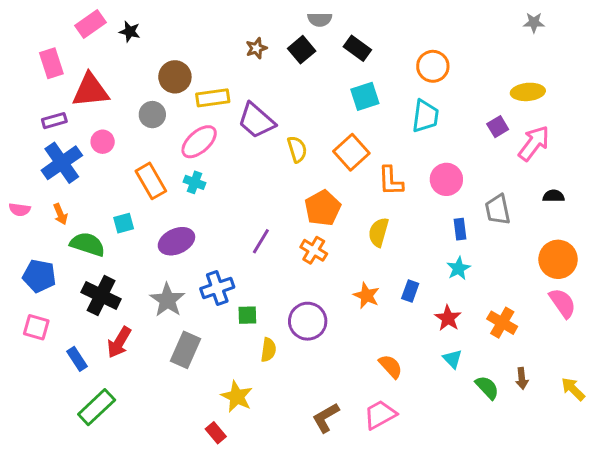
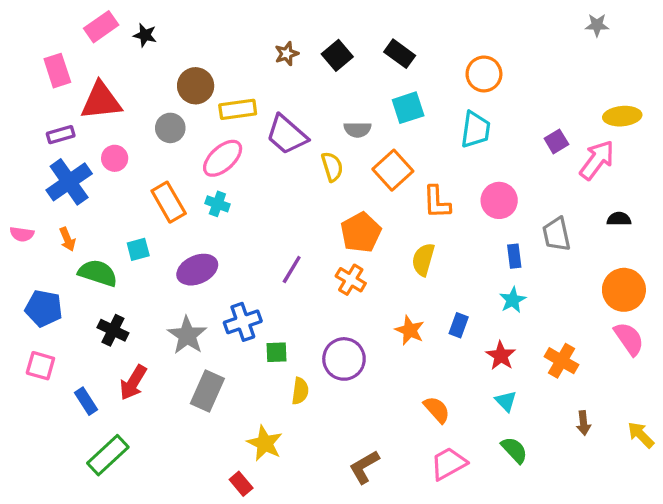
gray semicircle: (320, 20) -> (357, 130), moved
yellow ellipse: (528, 92) -> (622, 116), moved
black cross: (101, 296) -> (113, 330), size x0.7
green semicircle: (487, 388) -> (514, 450), moved
pink trapezoid: (380, 415) -> (449, 464), moved

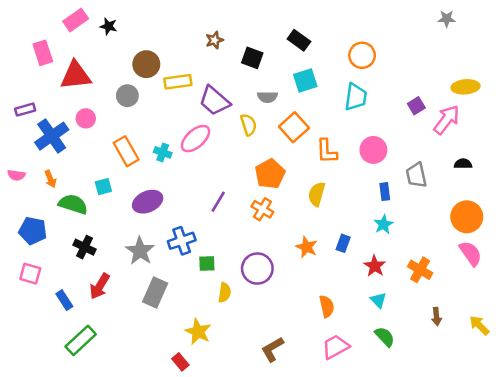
black square: (337, 55) -> (252, 58), moved, turned -30
purple rectangle: (61, 135) -> (25, 110), moved
pink ellipse: (223, 158) -> (196, 139), moved
orange semicircle: (437, 410) -> (327, 306), turned 30

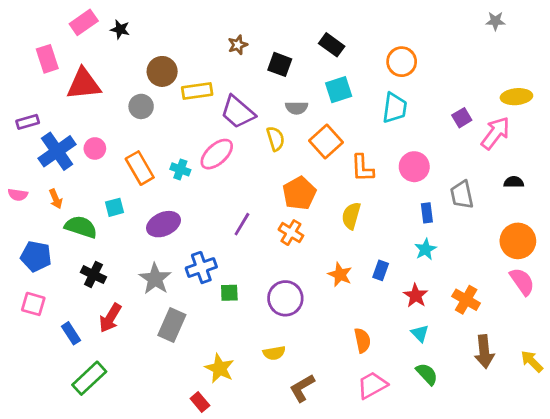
pink circle: (86, 118) -> (95, 148), moved
yellow semicircle: (225, 292) -> (274, 353), moved, turned 72
brown arrow: (436, 316) -> (484, 352), size x1.6

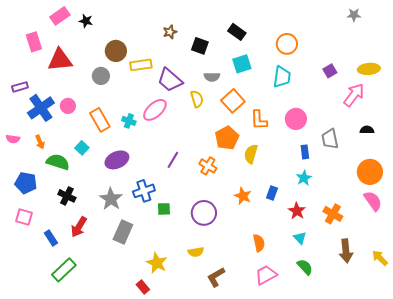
purple square: (462, 118) -> (330, 71), moved
orange pentagon: (299, 193) -> (227, 138), moved
cyan square: (114, 207) -> (82, 148), turned -32

